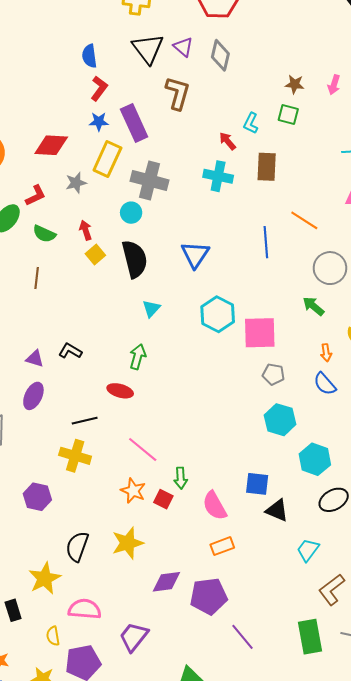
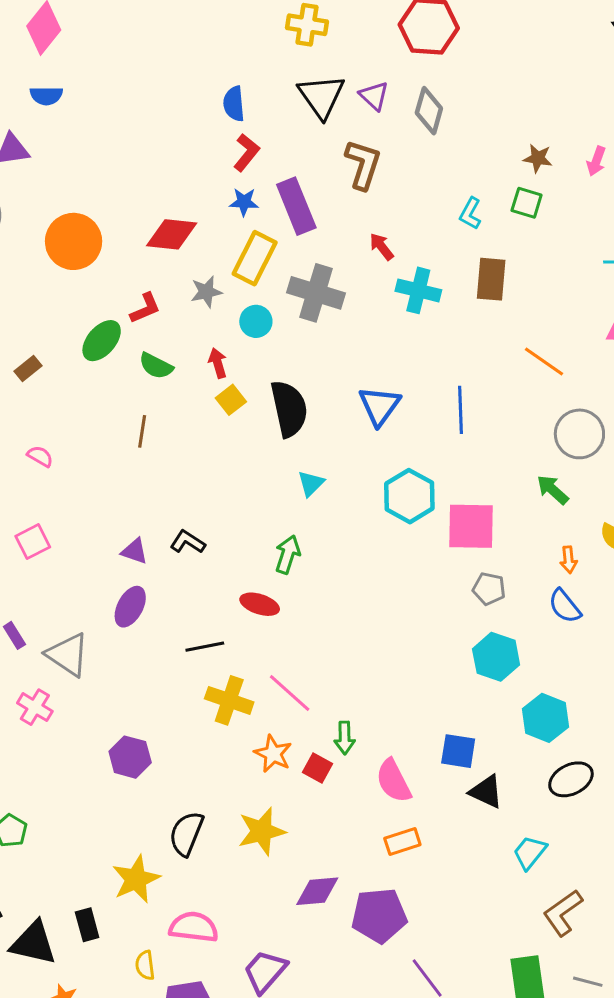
red arrow: (228, 141) -> (381, 247), moved
cyan circle: (131, 213) -> (256, 321), moved
blue line: (266, 242) -> (460, 410), moved
yellow cross: (75, 456) -> (229, 700), moved

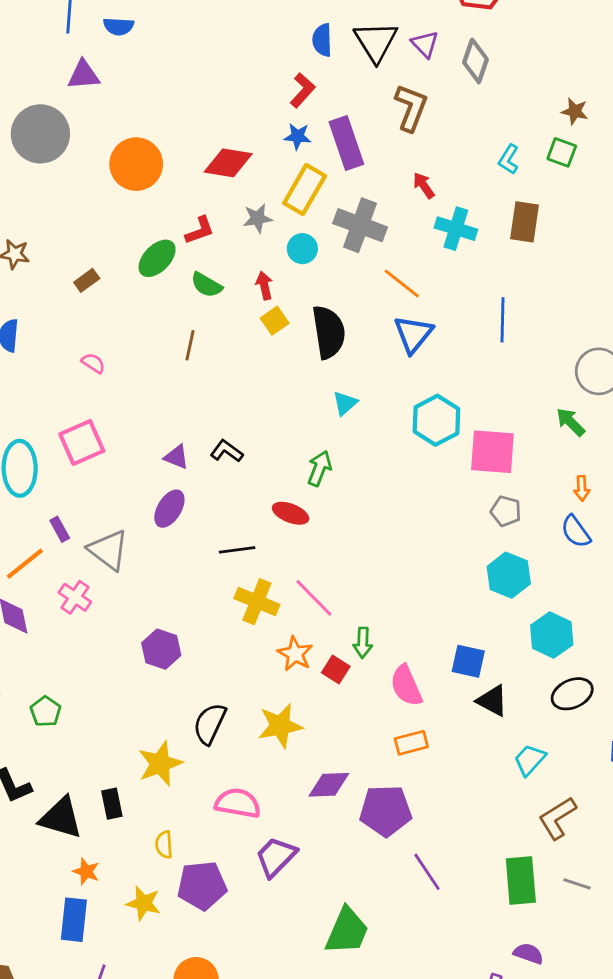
blue semicircle: (234, 104) -> (322, 40), moved
orange line: (544, 362) -> (402, 283), moved
blue line: (460, 410) -> (503, 320), moved
pink square: (33, 542) -> (82, 442), size x1.4
pink semicircle: (194, 927) -> (238, 803), moved

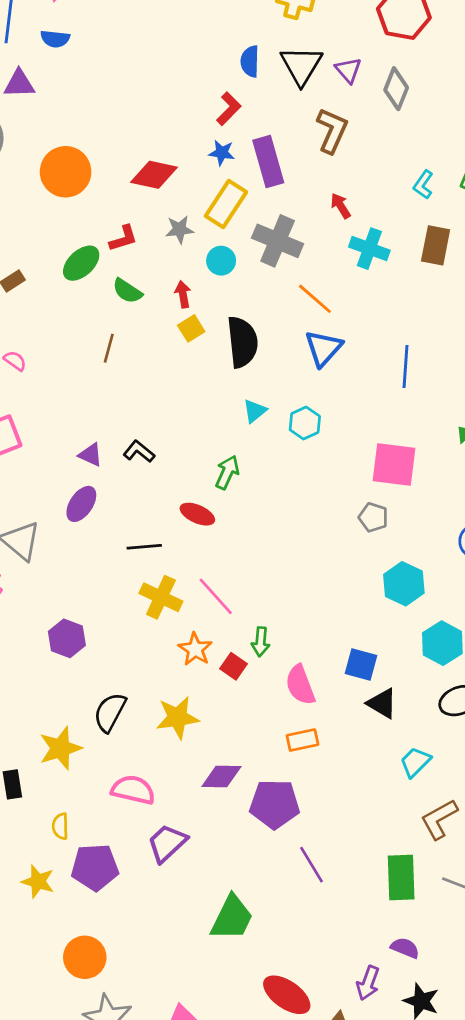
blue line: (503, 320) -> (405, 366), moved
cyan hexagon: (436, 420) -> (305, 423), moved, size x0.7
gray pentagon: (506, 511) -> (373, 517), moved

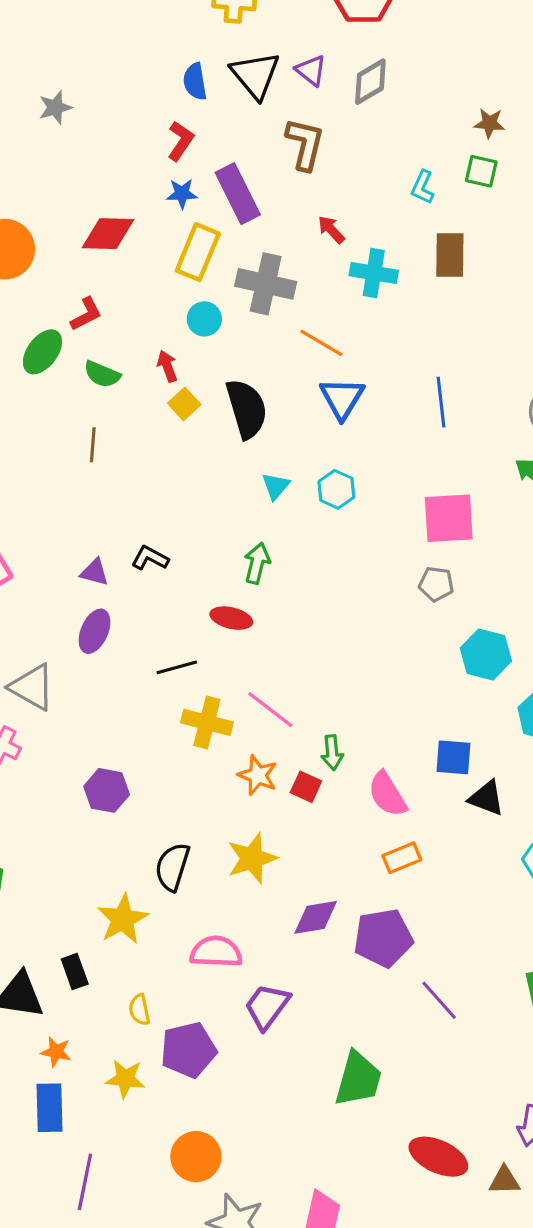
gray diamond: (396, 89) -> (370, 82), turned 48
gray star: (180, 229) -> (55, 107), moved

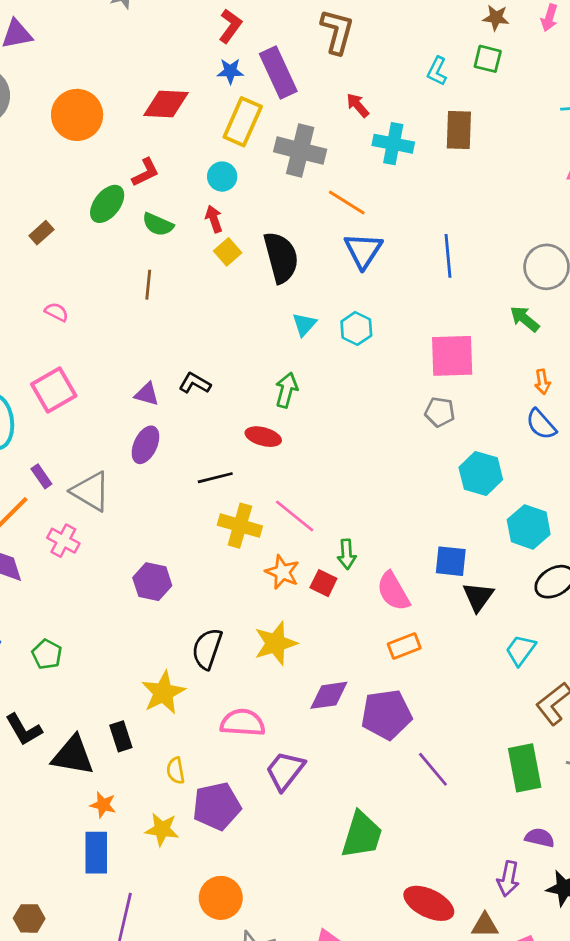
cyan circle: (204, 319) -> (222, 177), moved
black triangle: (486, 798) -> (478, 597), turned 44

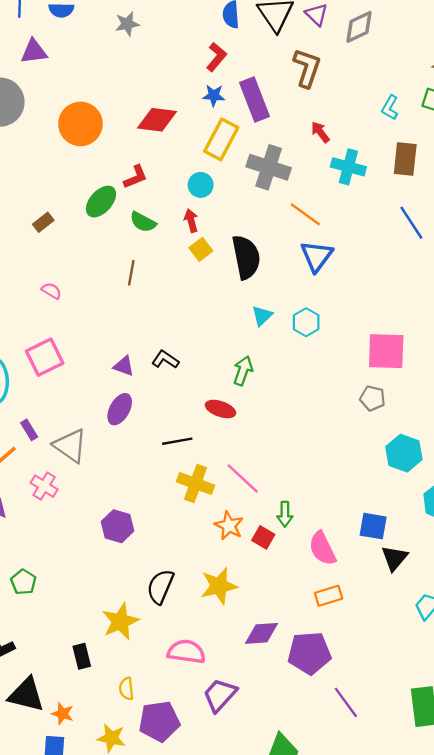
blue line: (448, 256) -> (411, 223), moved, turned -32
black triangle: (73, 756) -> (26, 695), moved

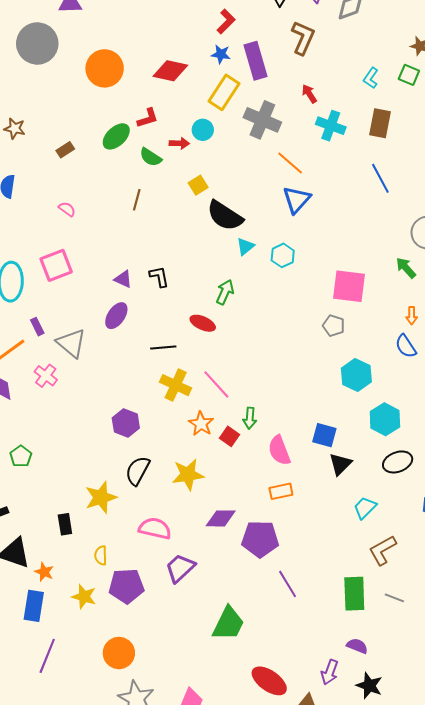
red arrow: (191, 221) -> (179, 143), moved, turned 102
black semicircle: (246, 257) -> (225, 216), moved, turned 129
black L-shape: (165, 360) -> (159, 277), turned 40
purple hexagon: (118, 526) -> (126, 423), moved

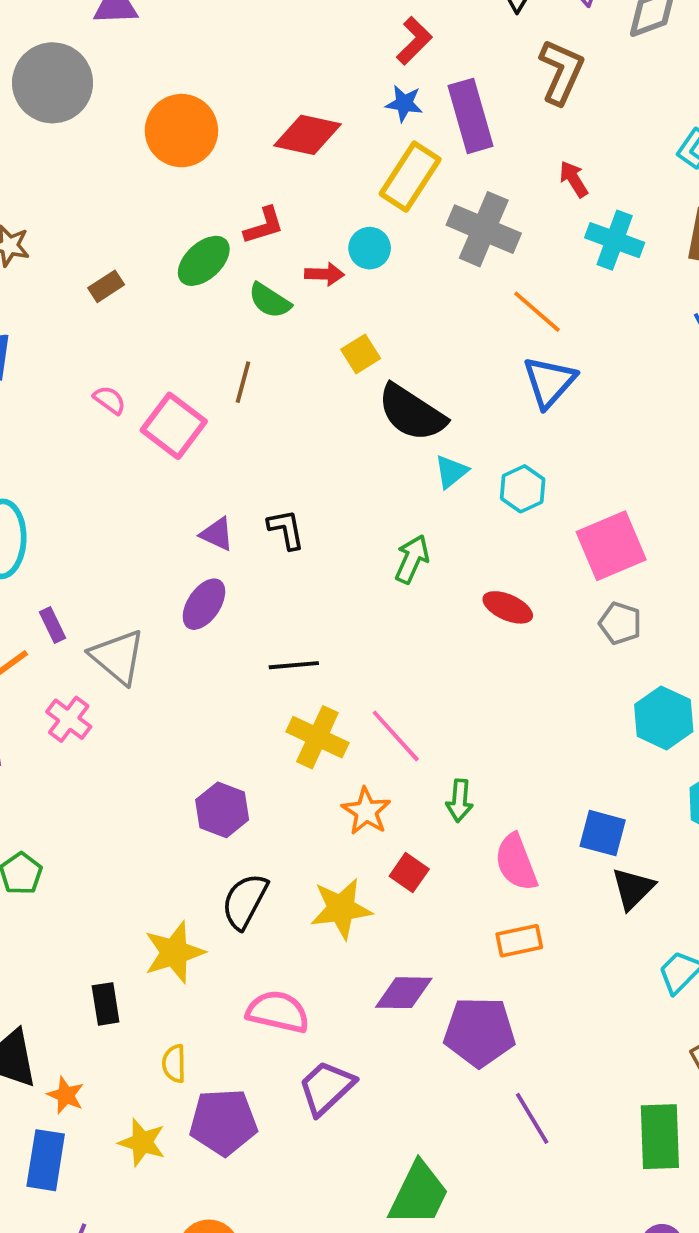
pink square: (56, 265) -> (174, 426), moved, turned -32
pink square: (349, 286) -> (611, 546), moved, turned -30
red ellipse: (203, 323) -> (508, 607), moved
red square: (230, 436) -> (409, 873), moved

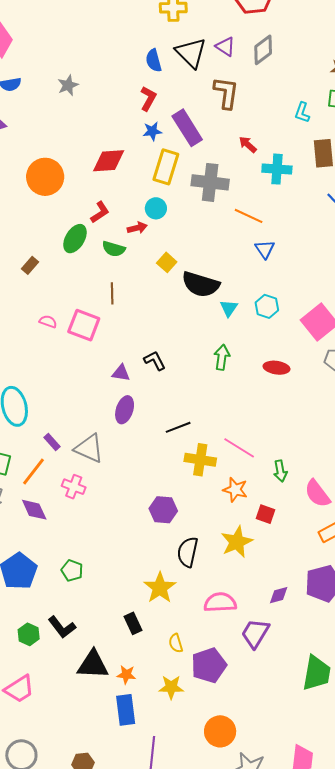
blue triangle: (549, 382) -> (265, 249), size x0.7
purple diamond: (404, 993) -> (279, 595), moved, size x0.7

